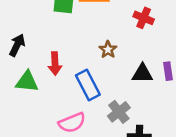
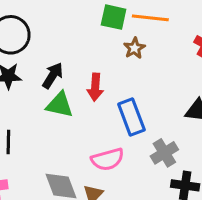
black arrow: (17, 45) -> (53, 76), moved
brown star: (108, 50) -> (134, 48), moved

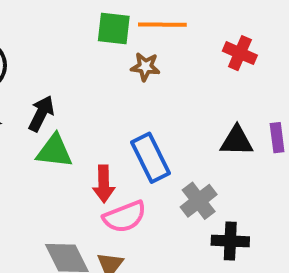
brown star: (134, 48) -> (145, 67), turned -30
red arrow: (95, 87) -> (104, 184), moved

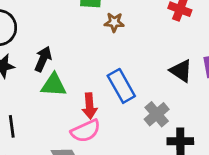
black triangle: (237, 141) -> (181, 71), turned 35
pink semicircle: (125, 217) -> (86, 131), moved

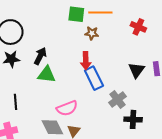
black triangle: (181, 71) -> (136, 70), turned 30
red arrow: (89, 106) -> (86, 61), moved

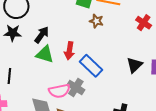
red arrow: (86, 61) -> (69, 51), moved
blue rectangle: (94, 78) -> (91, 66), turned -30
gray cross: (118, 100) -> (76, 87), moved, turned -30

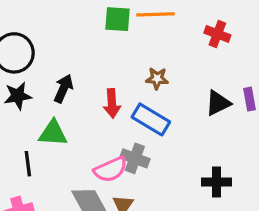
brown star: (96, 21) -> (157, 78), moved
green triangle: (45, 54) -> (53, 133), moved
black triangle: (134, 65) -> (218, 103), turned 30

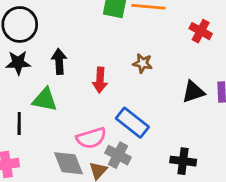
black arrow: (63, 89) -> (59, 61), turned -35
blue rectangle: (151, 119) -> (132, 123), moved
gray cross: (135, 158) -> (118, 155), moved

